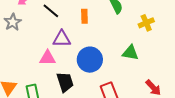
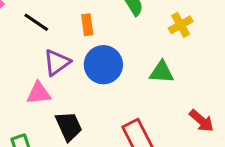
purple triangle: (62, 39) -> (57, 62), turned -30
blue circle: (90, 60) -> (103, 65), moved

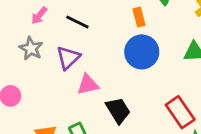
orange rectangle: (87, 25) -> (139, 17), moved
purple triangle: (57, 62) -> (68, 58), moved

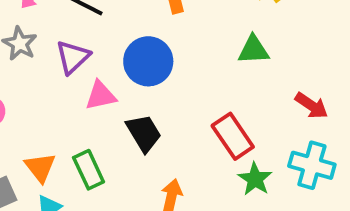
blue circle: (142, 52) -> (148, 61), moved

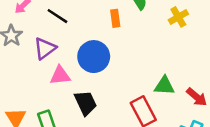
green triangle: (254, 50) -> (164, 86), moved

